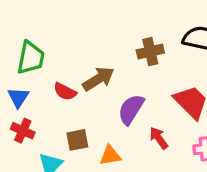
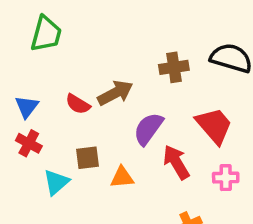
green trapezoid: (31, 58) -> (46, 34), moved
red arrow: (159, 138) -> (176, 162), size x1.4

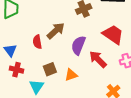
red semicircle: (78, 104) -> (37, 42), turned 64

